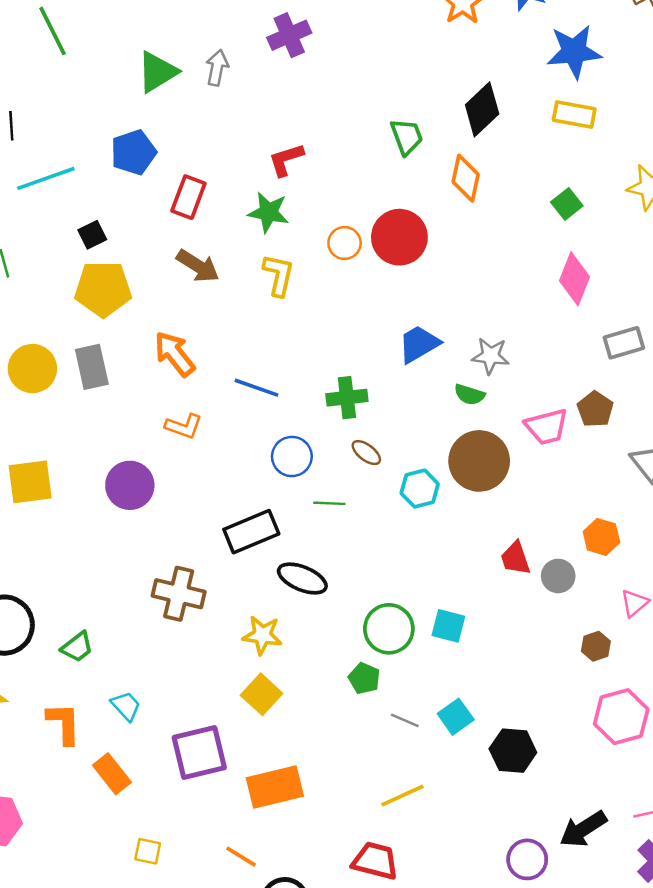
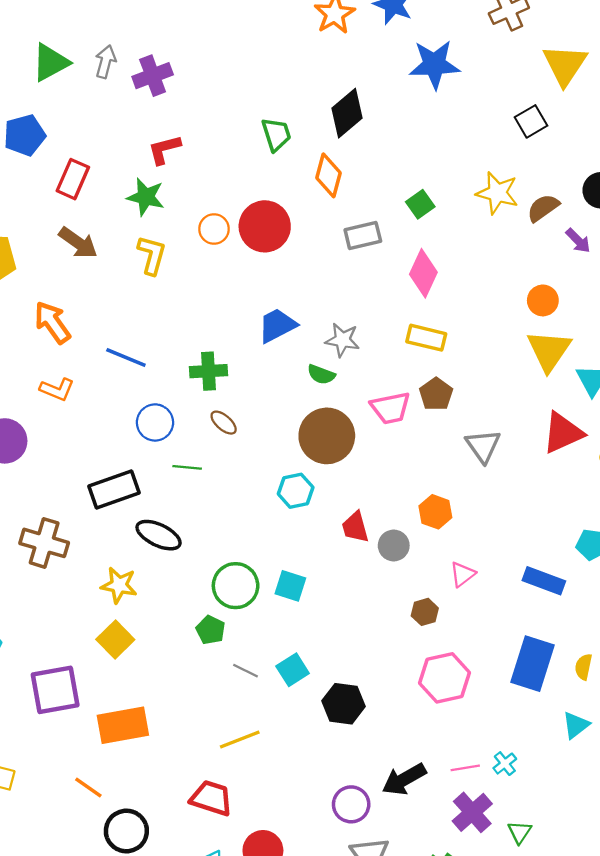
purple cross: (289, 35) -> (153, 76), moved
yellow rectangle: (574, 115) -> (426, 338), moved
gray rectangle: (624, 343) -> (363, 236), moved
cyan hexagon: (420, 489) -> (296, 491), moved

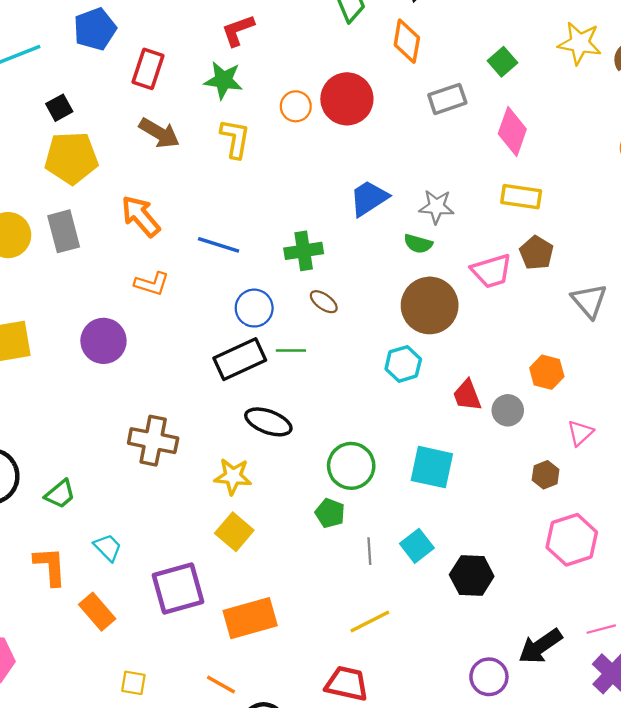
black rectangle: (114, 489) -> (240, 359), moved
cyan square: (290, 586) -> (432, 467), moved, size x1.4
gray line: (246, 671) -> (369, 551), turned 65

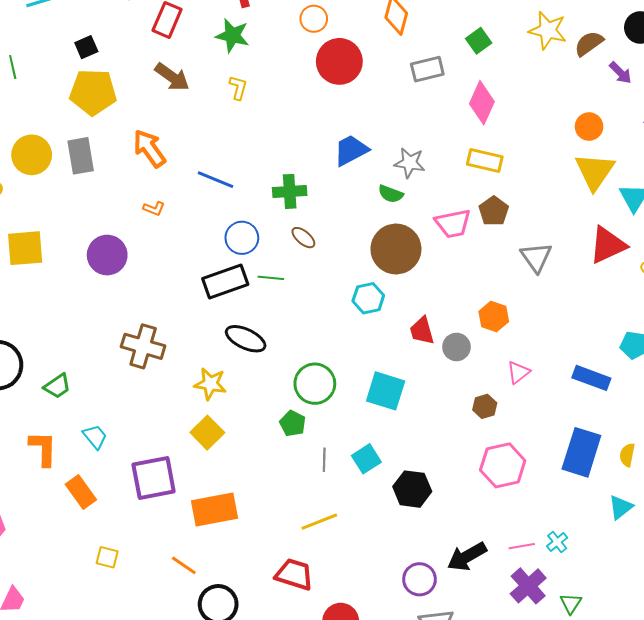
orange circle: (296, 106) -> (314, 19), moved
yellow L-shape: (235, 139) -> (238, 88), size x0.7
orange L-shape: (152, 284) -> (154, 209), size x0.7

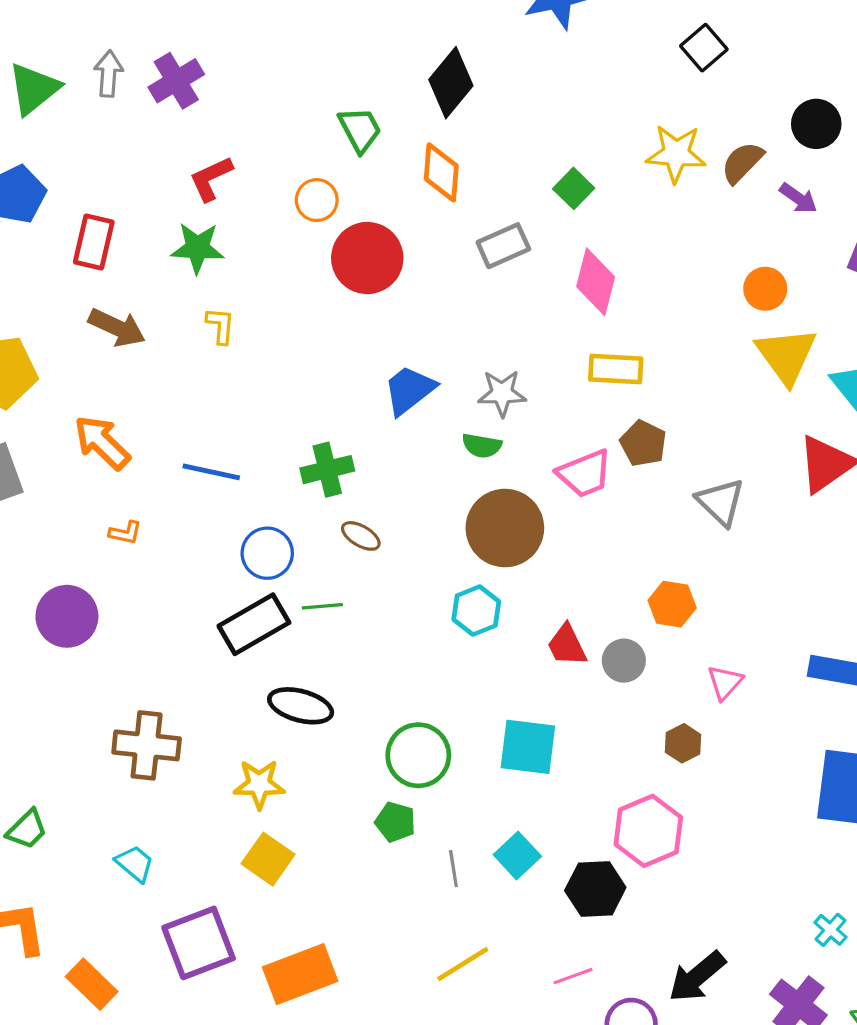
cyan trapezoid: (95, 437) -> (135, 864), moved
pink hexagon: (503, 465) -> (648, 831), moved
pink line: (522, 546) -> (573, 976), moved

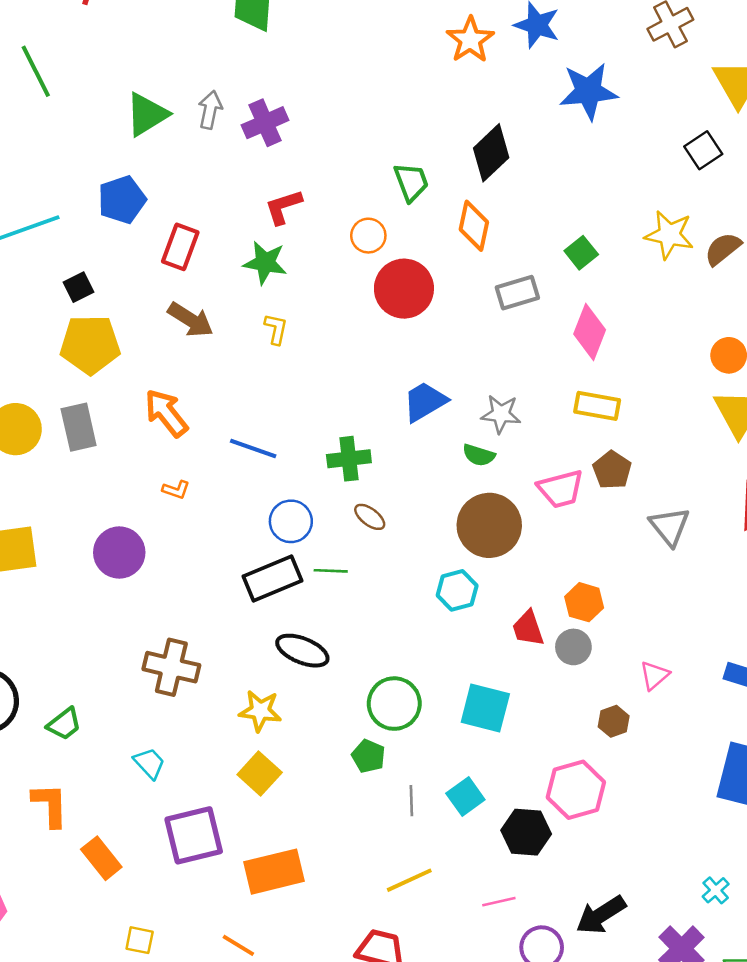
orange hexagon: (672, 604) -> (584, 602), moved

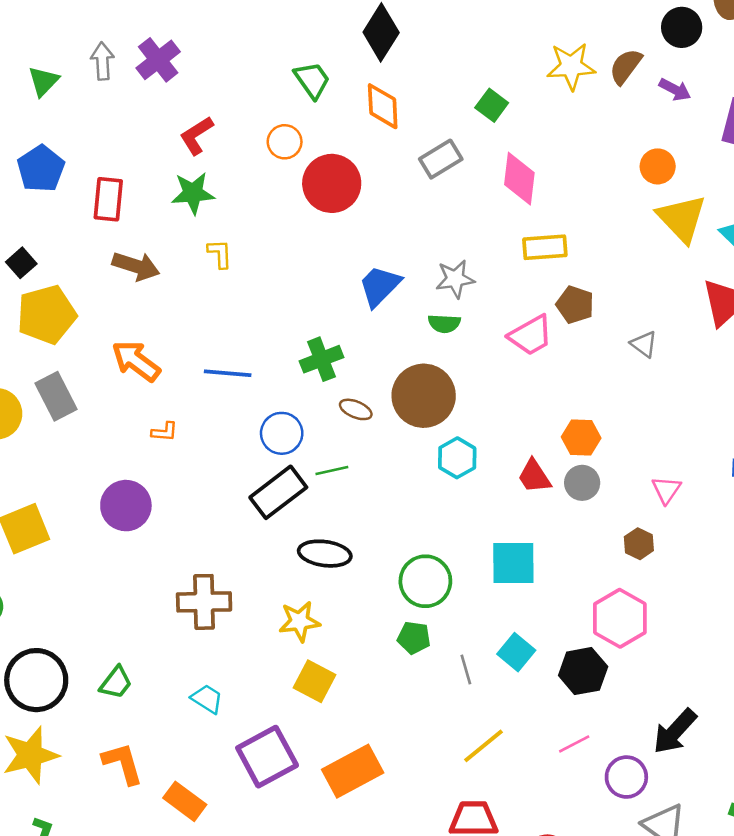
green triangle: (147, 114) -> (43, 81), size x0.7
brown circle: (489, 525) -> (424, 396), moved
gray triangle: (670, 526) -> (644, 344), size x0.7

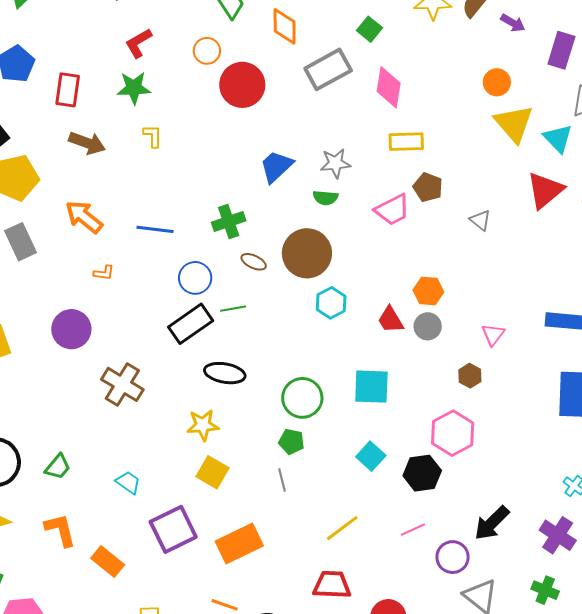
gray rectangle: (441, 159) -> (328, 69), size x1.4
brown cross: (204, 602) -> (122, 384), moved, turned 30
gray line: (466, 669) -> (282, 480), moved

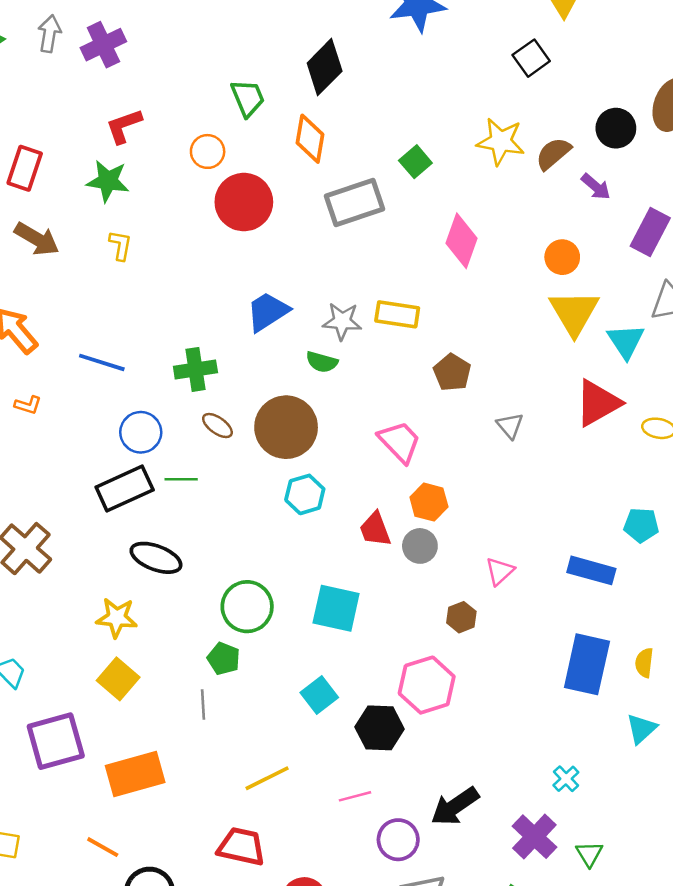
pink diamond: (389, 87) -> (461, 241), moved
yellow rectangle: (406, 142) -> (397, 314), moved
pink trapezoid: (392, 210) -> (400, 442), moved, turned -117

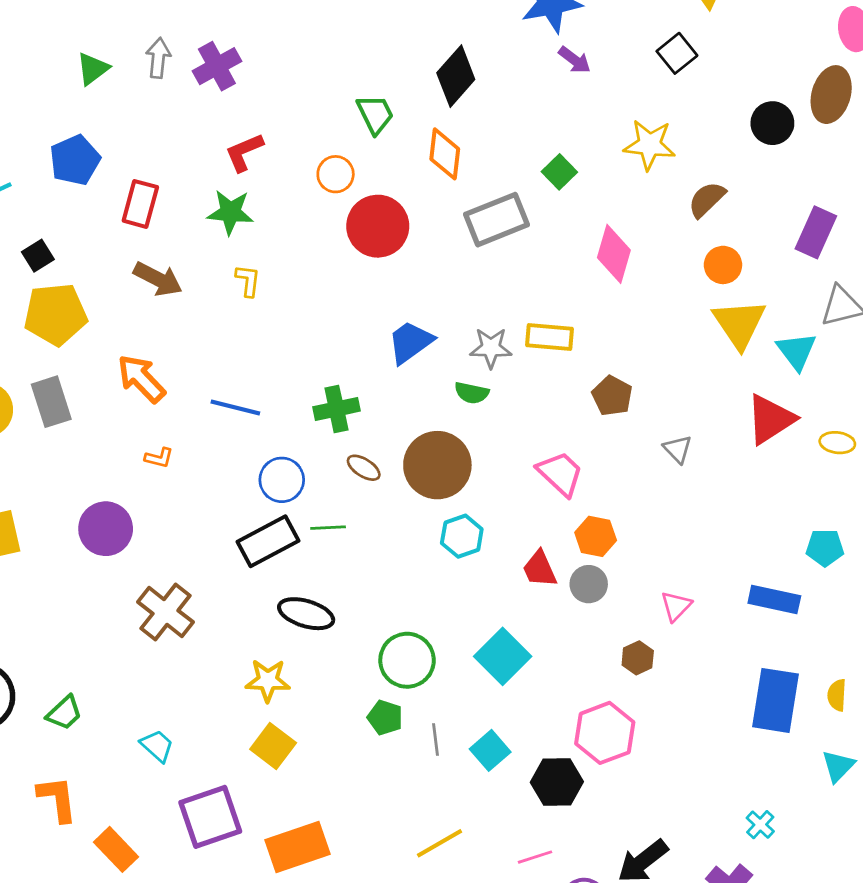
brown semicircle: (553, 154) -> (707, 199), moved
purple arrow: (596, 187) -> (575, 60), moved
cyan square: (336, 608) -> (503, 656), turned 36
gray line: (203, 704) -> (436, 739), moved

